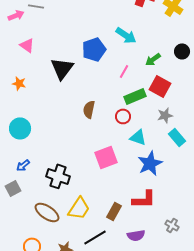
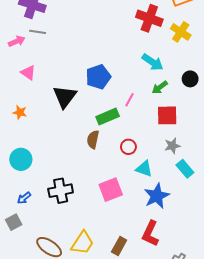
cyan arrow: (126, 35) -> (152, 62), moved
red square: (160, 86) -> (167, 115), turned -30
green rectangle: (135, 96) -> (108, 117), moved
black cross: (58, 176) -> (61, 191), moved, turned -30
red L-shape: (144, 199) -> (150, 234), turned 115

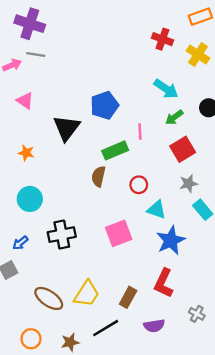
red cross: (149, 18) -> (162, 39), size x0.7
pink line: (130, 100) -> (140, 131), turned -32
orange star: (20, 112) -> (26, 153), moved
red square: (167, 115) -> (183, 149), turned -30
cyan circle: (21, 159) -> (30, 199), moved

